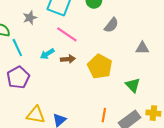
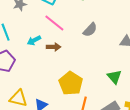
gray semicircle: (111, 25) -> (90, 30), moved
yellow pentagon: (100, 66) -> (71, 83), moved

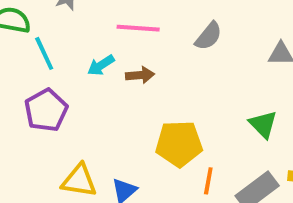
pink line: (54, 23) -> (138, 28), turned -30
yellow pentagon: (71, 83) -> (179, 144), turned -30

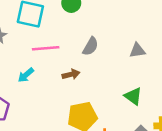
brown arrow: (140, 75) -> (71, 74), moved

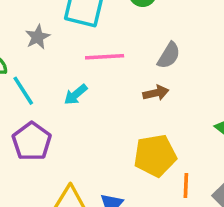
brown arrow: (71, 74) -> (156, 93), moved

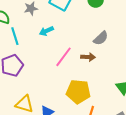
pink line: (105, 57) -> (63, 57), moved, turned -65
cyan arrow: (76, 95) -> (46, 31), moved

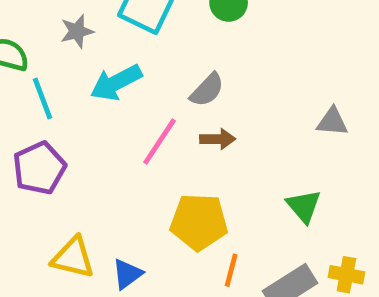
cyan arrow: (46, 31) -> (116, 83), size x1.5
gray semicircle: (101, 38) -> (207, 90), moved

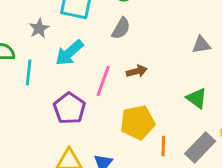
gray semicircle: (207, 90) -> (121, 28), moved
cyan line: (43, 98) -> (29, 72), turned 40
purple pentagon: (39, 168) -> (69, 108), moved

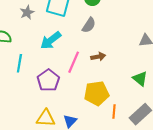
gray star: (39, 28) -> (27, 12), moved
cyan line: (29, 72) -> (19, 63), moved

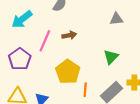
green triangle: (140, 79) -> (111, 57), turned 35
yellow pentagon: (97, 93) -> (68, 72), turned -30

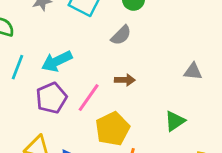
cyan arrow: (22, 19) -> (57, 61), moved
pink line: (45, 41) -> (89, 98), moved

